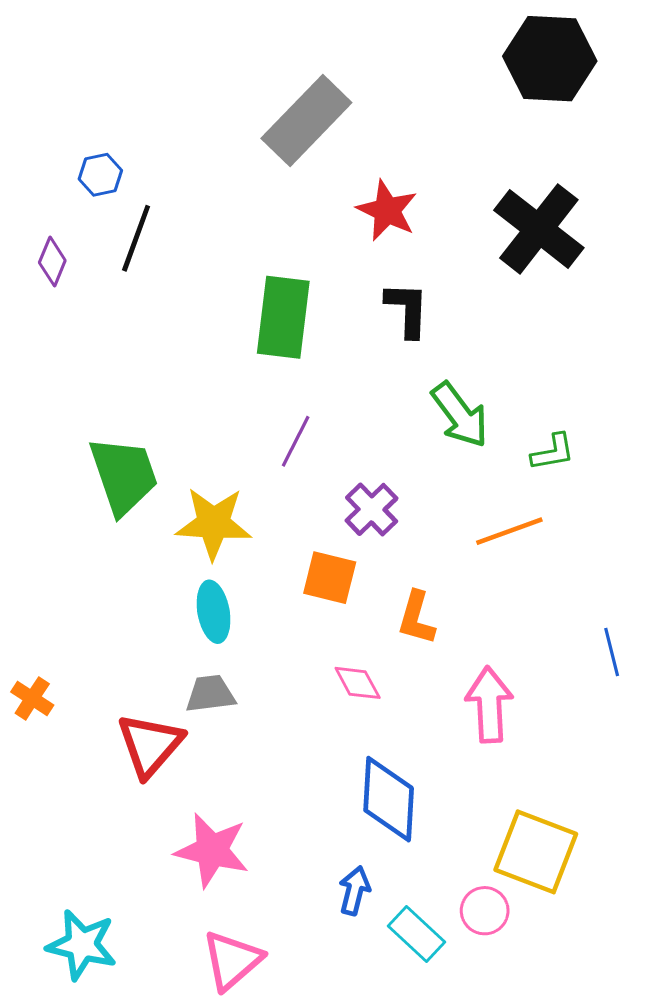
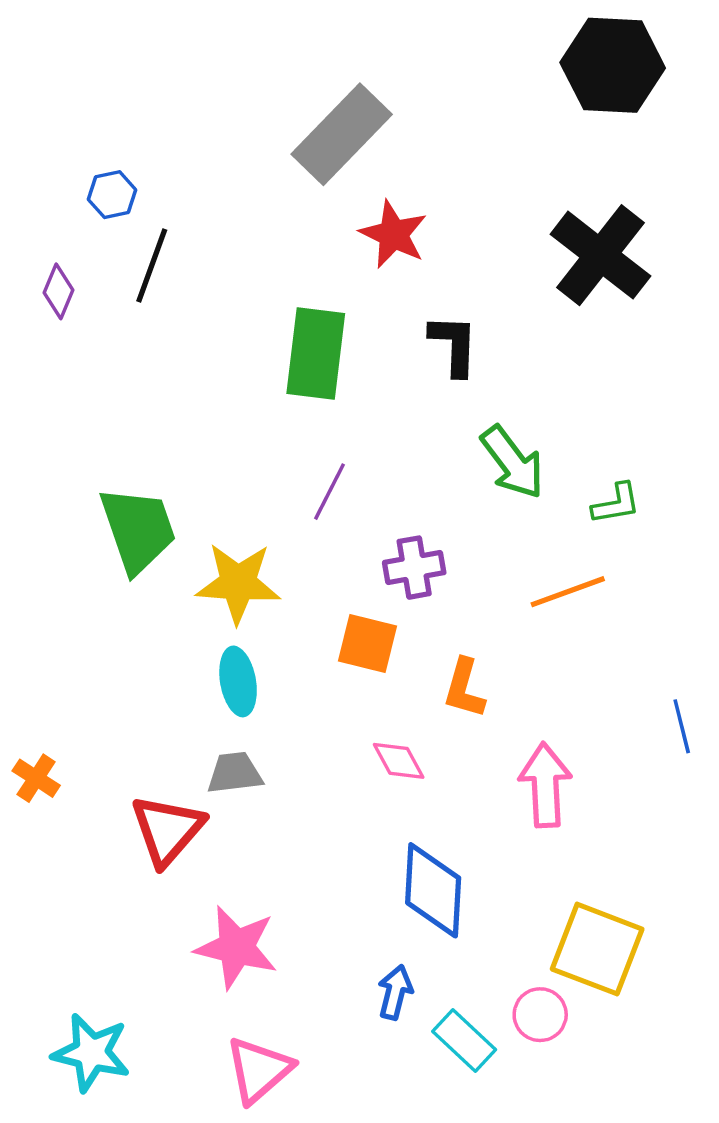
red star: (387, 210) -> (393, 234), moved
purple cross: (372, 509) -> (414, 568), turned 34

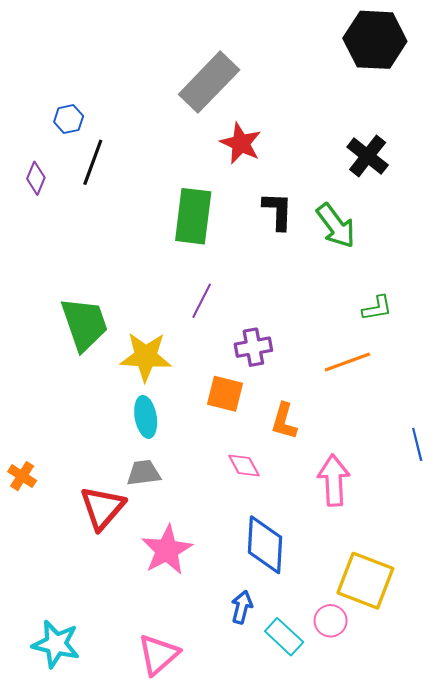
black cross: (601, 255) -> (368, 156), size x0.7
green arrow: (513, 462) -> (336, 226), moved
pink star: (236, 947) -> (167, 550), moved, turned 30

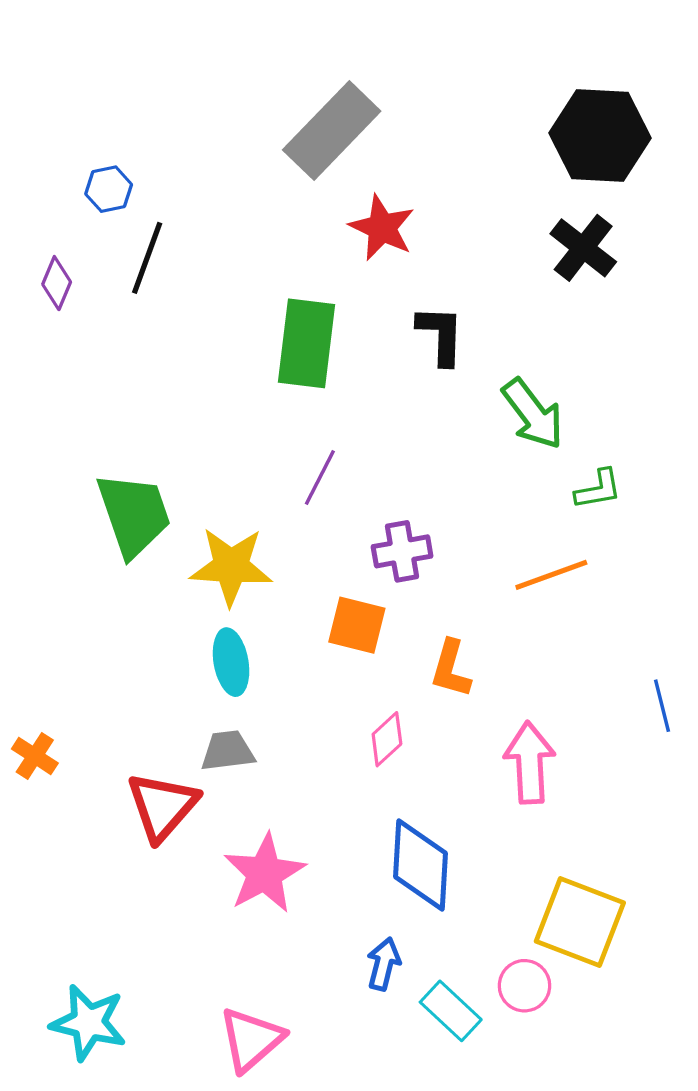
black hexagon: (375, 40) -> (600, 135), moved
green arrow: (336, 226) -> (533, 414), moved
pink diamond: (244, 466) -> (387, 739), turned 76

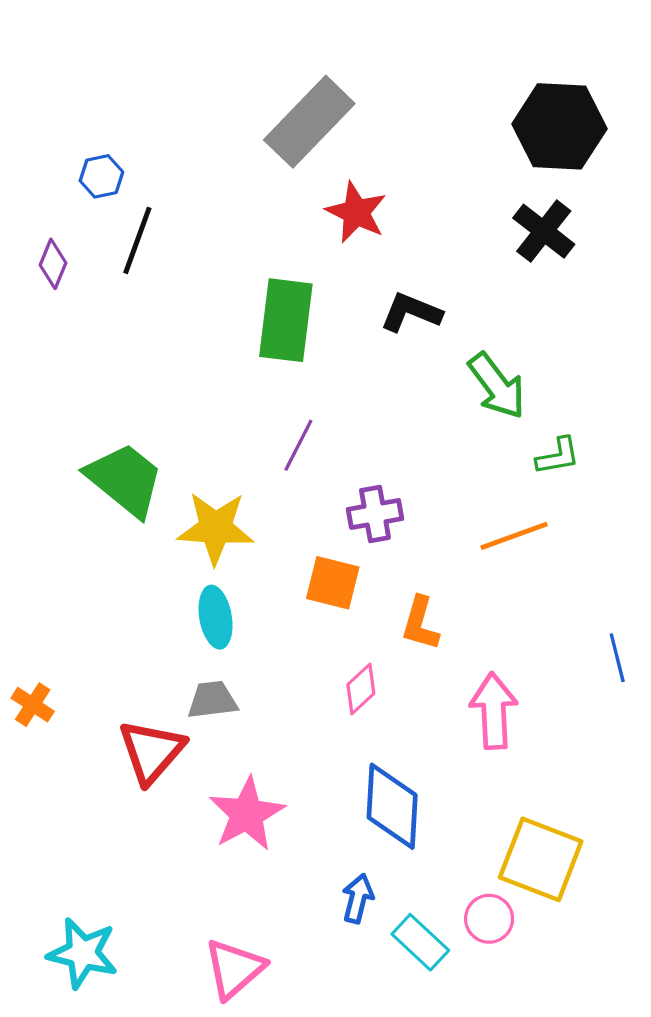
black L-shape: (441, 335) -> (411, 312), turned -70
green trapezoid: (134, 514) -> (125, 480), turned -32

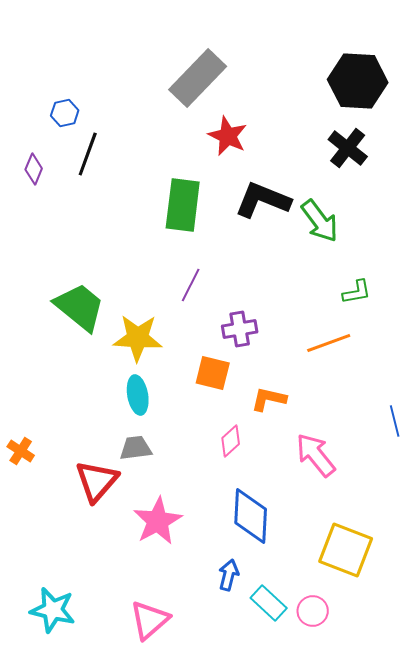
black L-shape: (411, 312) -> (263, 200), size x1.4
green arrow: (497, 386) -> (320, 221), moved
orange L-shape: (420, 623) -> (269, 399), turned 87
pink arrow: (494, 711) -> (316, 455), turned -36
pink circle: (489, 919) -> (313, 611), moved

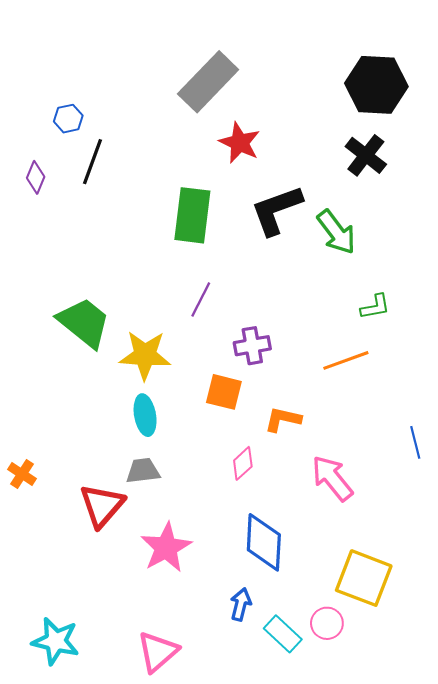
black L-shape: (263, 200) -> (276, 210), turned -42
pink circle: (313, 611) -> (327, 623), moved

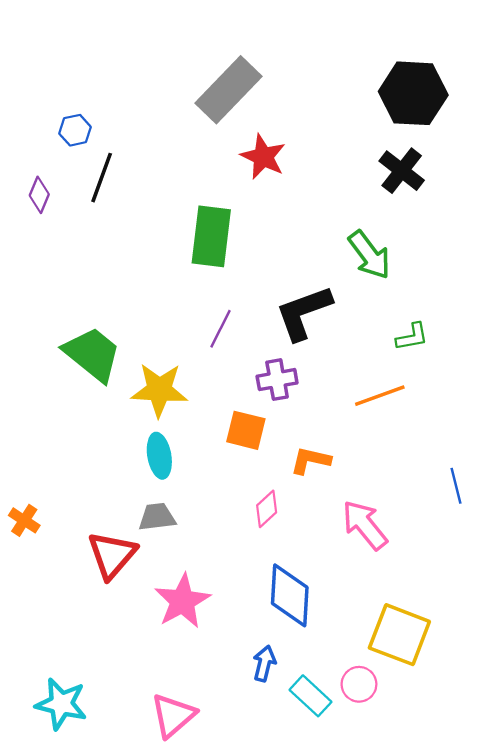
black L-shape: (276, 210) -> (304, 313), moved

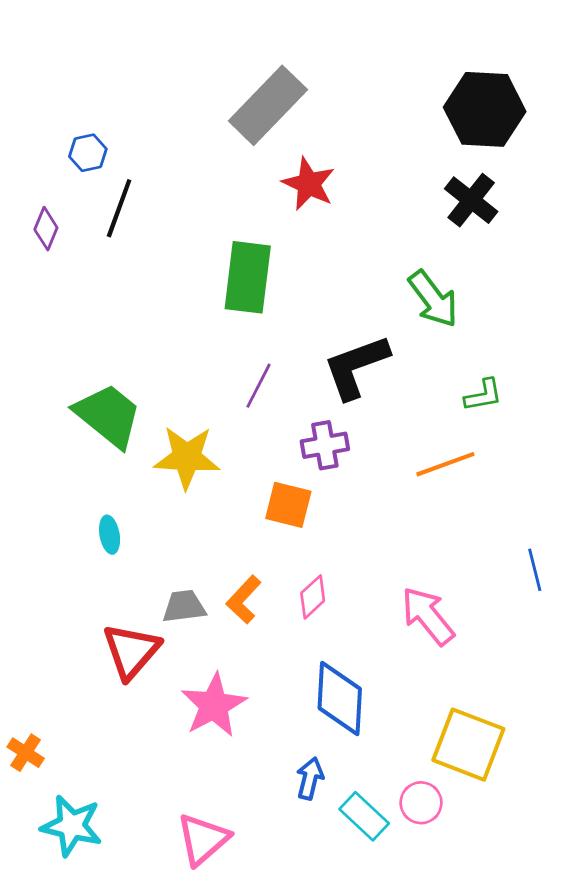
cyan ellipse: (159, 456) -> (110, 535), moved, size x0.7
orange L-shape: (311, 460) -> (244, 600), moved, turned -60
orange cross: (24, 520) -> (26, 753), moved

